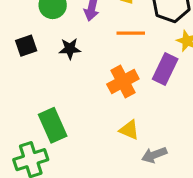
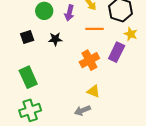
green rectangle: (53, 125) -> (28, 77), moved
gray arrow: (154, 155) -> (82, 110), moved

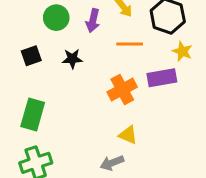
purple rectangle: (117, 52) -> (162, 78), turned 54
green rectangle: (28, 77) -> (33, 114), turned 40

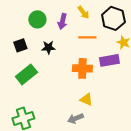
orange cross: (122, 89) -> (82, 68), turned 30
green rectangle: (33, 114) -> (26, 74), moved, turned 35

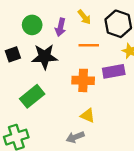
black star: (48, 47) -> (45, 57), size x1.6
green rectangle: (26, 74) -> (32, 96), moved

